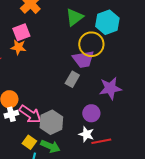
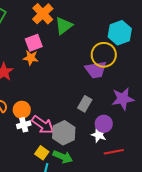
green triangle: (74, 17) -> (64, 26), moved
gray rectangle: (72, 79) -> (85, 104), moved
white star: (86, 134) -> (99, 135), moved

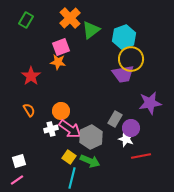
cyan hexagon: (120, 33) -> (124, 37), moved
gray rectangle: (85, 104) -> (115, 119), moved
orange circle: (22, 110) -> (61, 111), moved

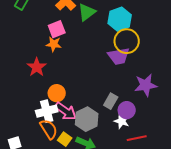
red star: (31, 76) -> (37, 67), moved
orange semicircle: (29, 110) -> (49, 129), moved, size x1.5
white cross: (51, 129) -> (47, 111), size x1.5

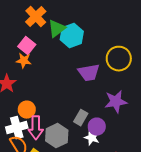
cyan hexagon: (120, 19) -> (72, 36), moved
pink square: (57, 29) -> (27, 46), turned -30
yellow circle: (127, 41) -> (119, 59), moved
pink arrow: (66, 111) -> (36, 128), turned 55

